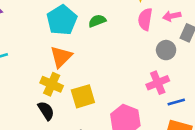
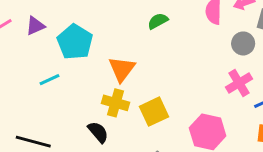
cyan pentagon: (62, 20) -> (75, 42), moved
black semicircle: (46, 111) -> (98, 132), moved

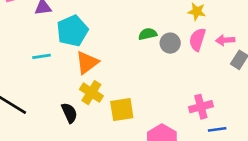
gray circle: (243, 43) -> (170, 43), moved
orange triangle: (122, 69) -> (87, 63), moved

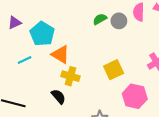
orange triangle: (87, 63) -> (60, 54), turned -36
yellow square: (122, 110) -> (114, 70), moved

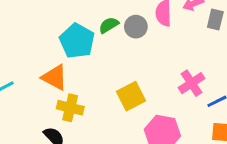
cyan pentagon: (42, 34) -> (77, 41), moved

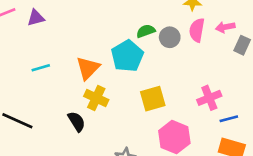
cyan pentagon: (77, 41) -> (127, 56), moved
orange triangle: (55, 77) -> (88, 68), turned 35

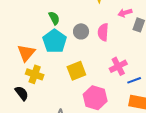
pink semicircle: (197, 30) -> (103, 32), moved
green semicircle: (146, 31) -> (54, 18), moved, turned 88
gray circle: (170, 37) -> (81, 31), moved

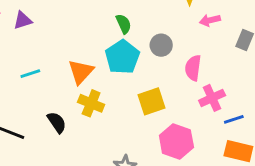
pink arrow: (125, 13) -> (210, 20), moved
pink semicircle: (103, 32) -> (193, 68), moved
black semicircle: (22, 93) -> (57, 122), moved

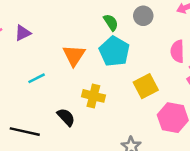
gray circle: (161, 45) -> (143, 16), moved
orange triangle: (81, 72) -> (74, 55), moved

